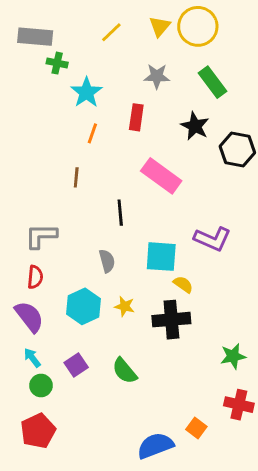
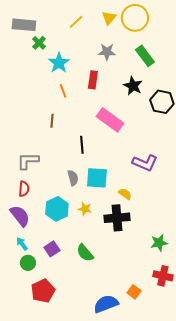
green cross: (57, 63) -> (39, 43), turned 32
orange line: (92, 133) -> (63, 91), turned -40
cyan square: (161, 257) -> (97, 178), moved
red pentagon: (38, 431) -> (43, 291), moved

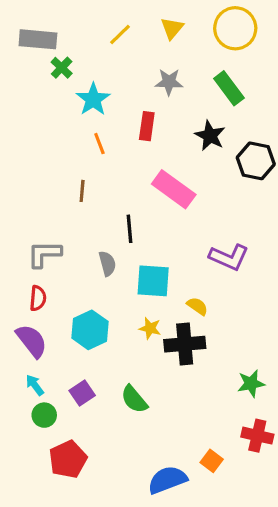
yellow circle: (135, 18) -> (235, 28), moved
gray semicircle: (73, 178) -> (107, 264), moved
yellow star: (85, 209) -> (150, 328), moved

